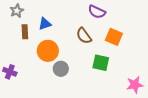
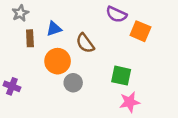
brown semicircle: (84, 36) -> (85, 43), moved
orange square: (114, 37) -> (140, 31), moved
pink star: (135, 85) -> (130, 102), moved

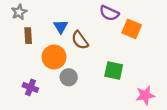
blue triangle: (54, 29) -> (61, 27), moved, turned -42
purple cross: (12, 86) -> (30, 87), moved
pink star: (130, 102) -> (145, 95), moved

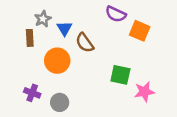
gray star: (19, 12) -> (43, 19), moved
gray circle: (69, 77) -> (60, 102), moved
pink star: (145, 95) -> (144, 92), moved

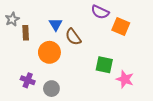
gray star: (43, 19) -> (12, 19), moved
pink star: (144, 92) -> (125, 79), turned 30

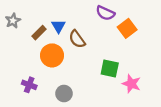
orange square: (121, 27) -> (127, 28), turned 30
brown rectangle: (26, 33) -> (39, 33), moved, turned 48
gray circle: (51, 89) -> (64, 93), moved

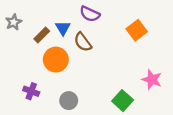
purple semicircle: (105, 13) -> (90, 14), moved
green square: (110, 68) -> (123, 101), moved, turned 30
pink star: (131, 84) -> (152, 80), moved

